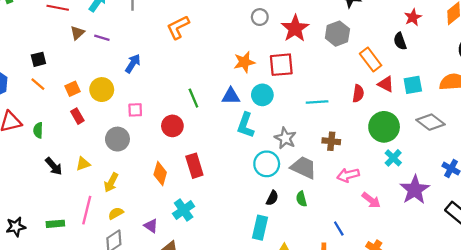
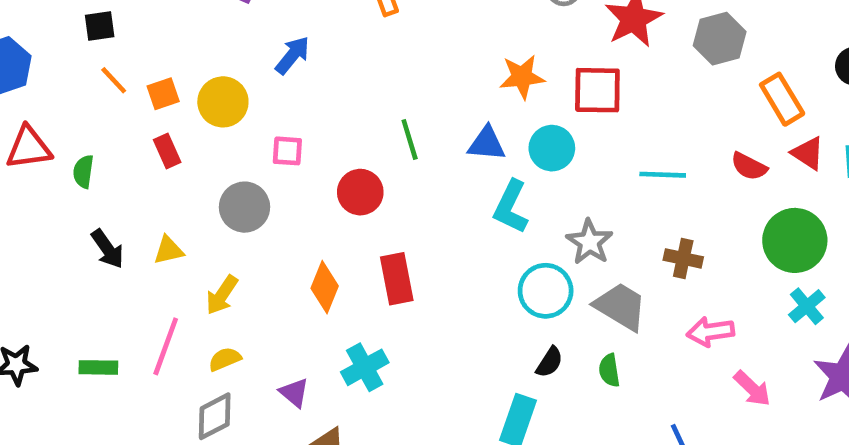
orange line: (38, 84) -> (114, 80), moved
red semicircle: (358, 94) -> (749, 166), turned 102

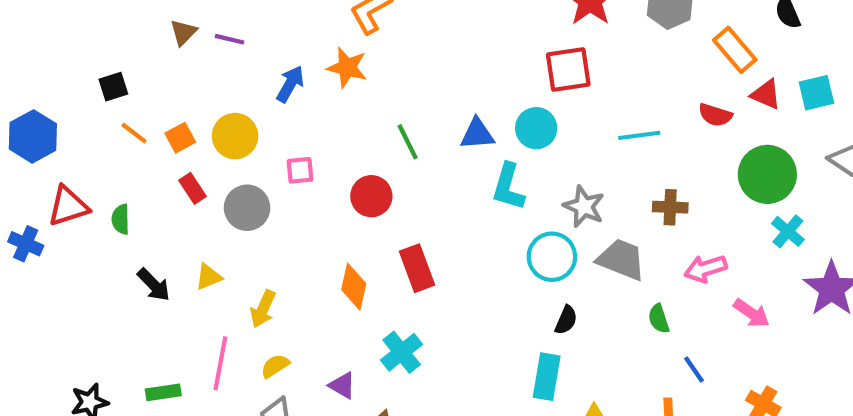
orange star: (522, 77) -> (347, 68), moved, turned 30
gray circle: (244, 207) -> (247, 208), moved
green semicircle: (609, 370) -> (659, 319), moved

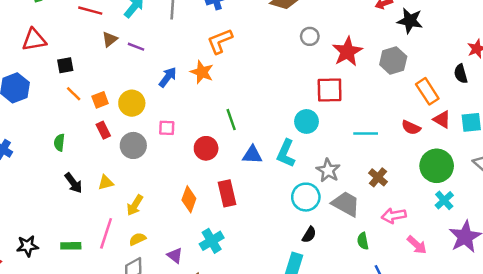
blue triangle: (477, 134) -> (252, 155), moved
red triangle: (68, 206) -> (34, 40), moved
brown cross: (670, 207) -> (378, 177), turned 30

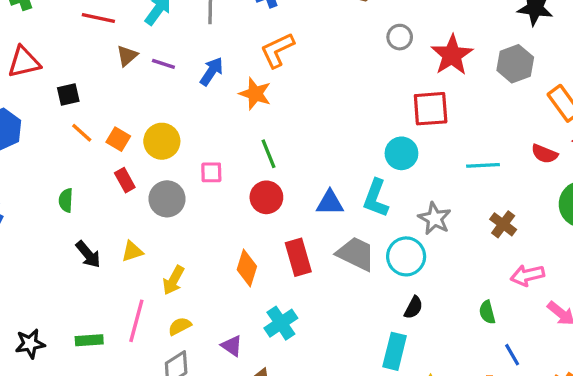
blue arrow: (168, 77) -> (212, 71), moved
orange square: (100, 100) -> (118, 139), turned -35
green line: (231, 120) -> (268, 154), moved
gray trapezoid: (346, 204) -> (356, 254), moved

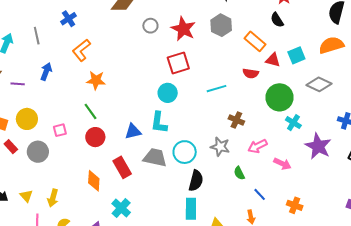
purple line: (163, 64) -> (18, 84), moved
orange star: (255, 94) -> (96, 80), moved
gray star: (435, 218) -> (220, 147), moved
yellow triangle: (132, 251) -> (26, 196), moved, turned -40
black semicircle: (414, 308) -> (196, 181), size x1.5

